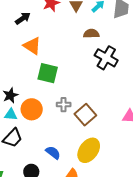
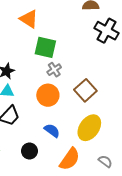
gray cross: (64, 105) -> (54, 70), moved, turned -32
orange circle: (32, 109) -> (48, 95), moved

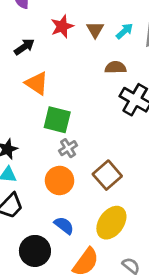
black circle: (29, 151) -> (35, 251), size x1.5

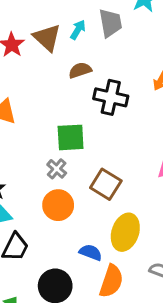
brown triangle: (95, 30) -> (47, 38), size x1.5
green square: (57, 120) -> (71, 137), moved
blue semicircle: (64, 225) -> (91, 252), moved

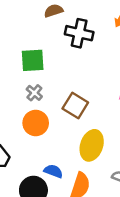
green square: (71, 137) -> (33, 60), moved
blue semicircle: (91, 252) -> (53, 171), moved

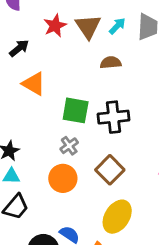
black cross: (79, 33) -> (114, 117), moved, turned -32

